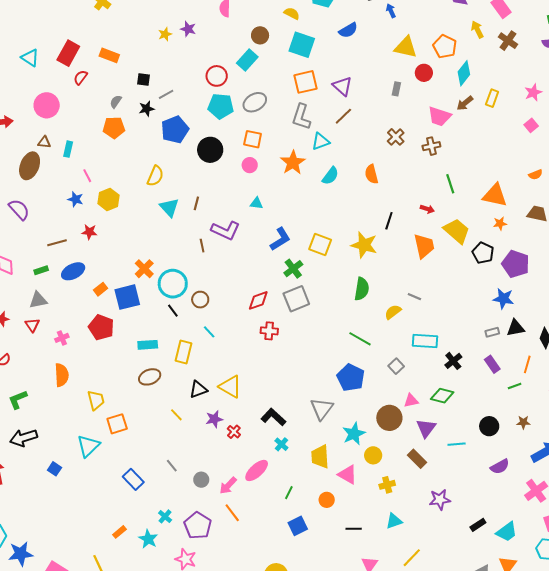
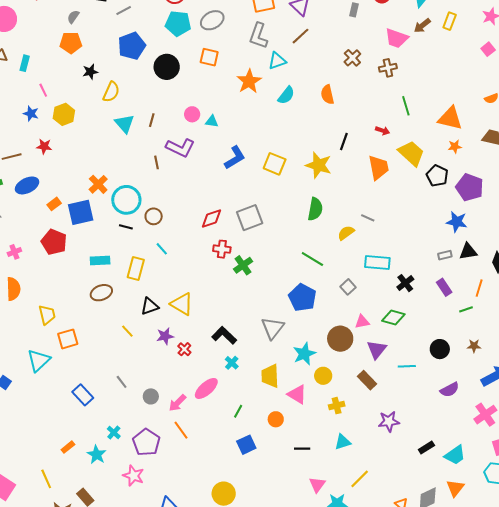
black star: (147, 109) -> (90, 72), moved
pink circle: (250, 165) -> (192, 114), moved
green cross: (293, 269) -> (243, 265), moved
black line: (173, 311) -> (126, 227), turned -40

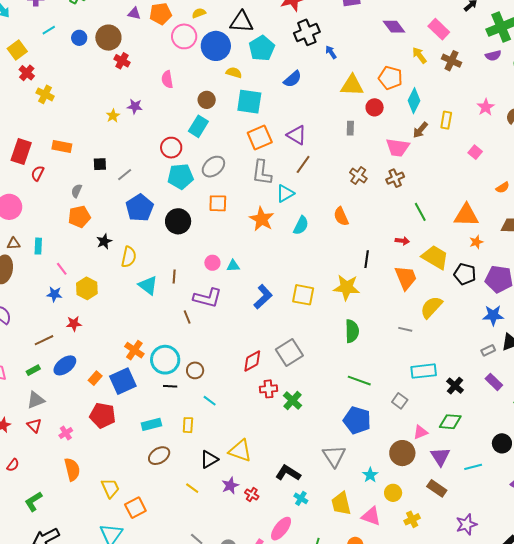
pink square: (488, 49) -> (475, 152), moved
yellow semicircle: (346, 233) -> (431, 307), moved, size x1.4
yellow rectangle: (136, 268) -> (188, 425), size x0.7
cyan star: (304, 354) -> (370, 475), size x0.7

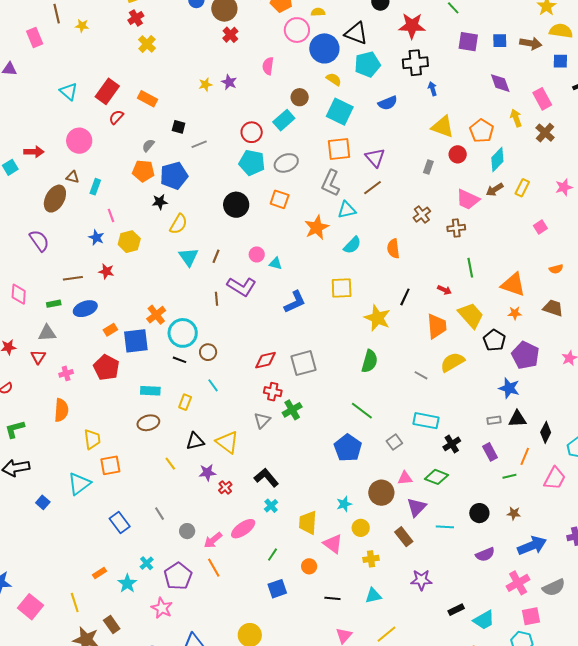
blue pentagon: (140, 208) -> (174, 176), moved
yellow square: (303, 295) -> (342, 288), moved, turned -30
gray triangle: (334, 456) -> (262, 420), moved, size x0.7

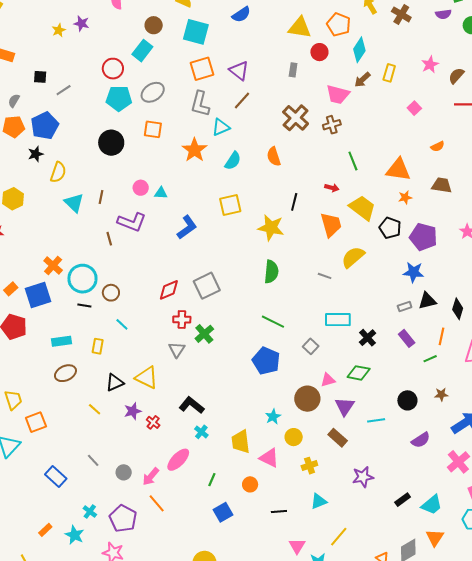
brown cross: (422, 215) -> (296, 118), size x1.5

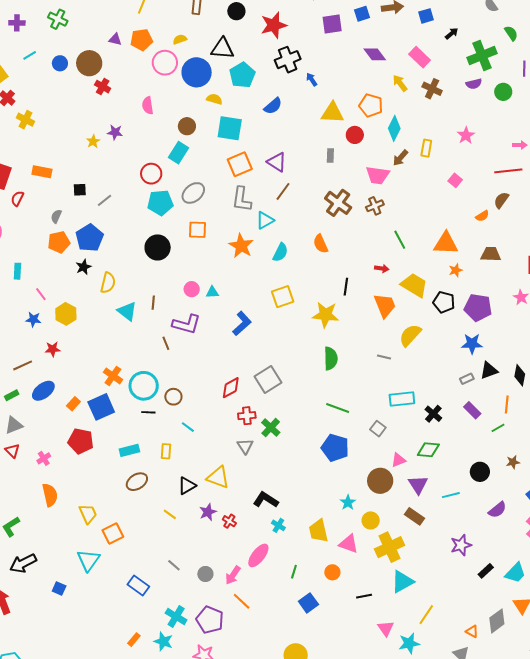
brown semicircle: (456, 76) -> (501, 200), moved
yellow cross: (309, 466) -> (389, 547), size x1.8
purple star: (363, 477) -> (461, 545), moved
cyan triangle: (319, 501) -> (402, 582), size x1.4
cyan cross: (90, 511) -> (176, 617), size x1.5

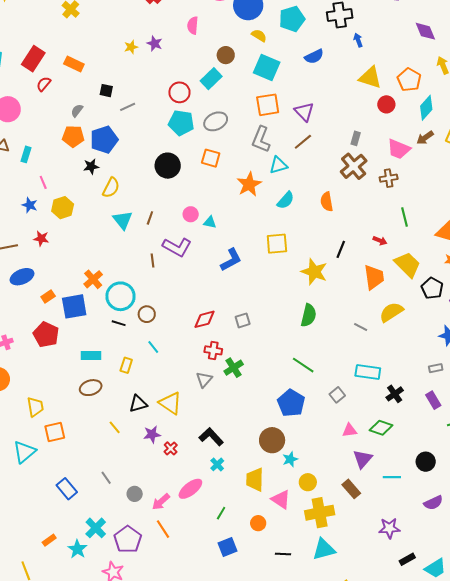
gray rectangle: (330, 156) -> (356, 138), moved
gray square: (268, 379) -> (243, 320), size x0.6
brown circle: (380, 481) -> (272, 440), moved

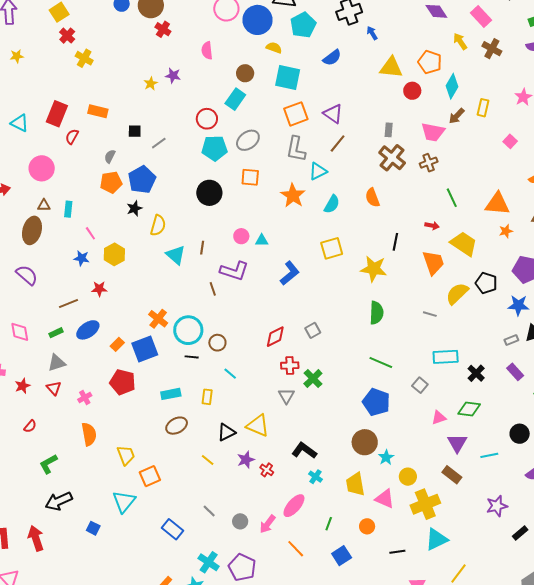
black pentagon: (432, 288) -> (486, 283), moved
orange line: (163, 529) -> (296, 549), moved

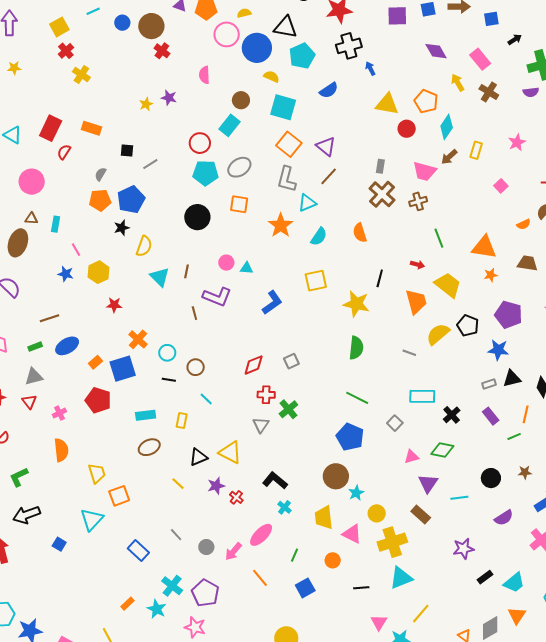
orange square: (296, 114) -> (289, 144), turned -35
red star: (99, 289) -> (114, 305), moved
cyan circle: (188, 330) -> (167, 353), size x0.6

